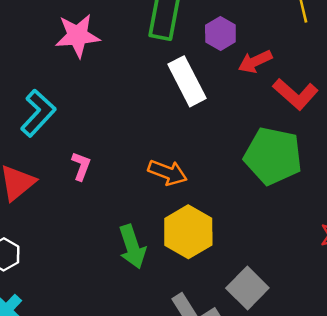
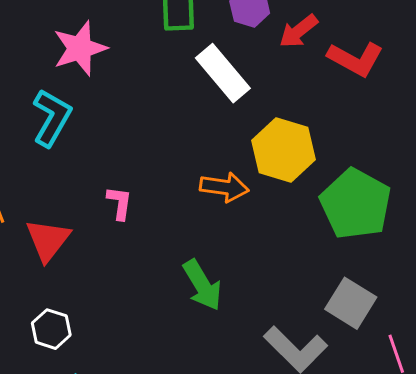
cyan L-shape: (38, 113) -> (52, 118), moved
green pentagon: (273, 156) -> (356, 204), moved, turned 30
yellow hexagon: (188, 232) -> (283, 150), moved

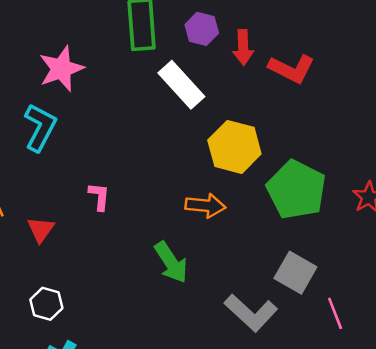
red arrow: (299, 31) -> (243, 47), turned -52
orange arrow: (224, 187) -> (205, 206), moved
red triangle: (48, 240) -> (41, 230), size x0.7

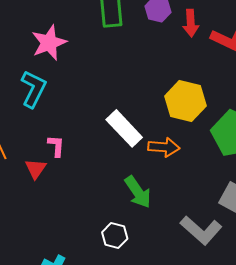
white rectangle: (181, 85) -> (124, 128), moved
pink L-shape: (99, 196) -> (56, 146), moved
white hexagon: (46, 304) -> (115, 235), moved

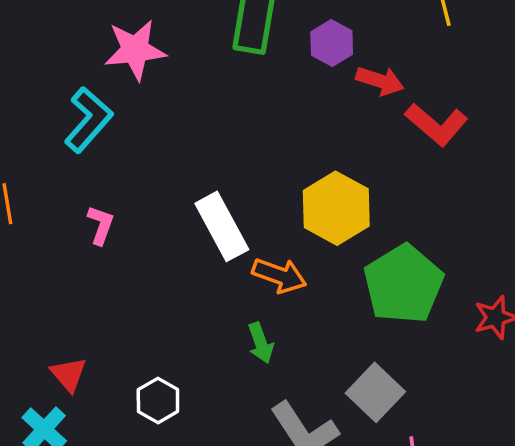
red arrow: (191, 23) -> (380, 81), turned -84
red triangle: (36, 169) -> (69, 374), moved, turned -30
green arrow: (138, 192) -> (261, 343), moved, size x0.7

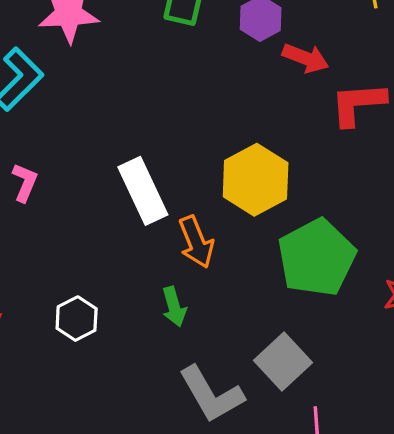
red L-shape: (436, 124) -> (358, 104), turned 132
orange arrow: (279, 275) -> (196, 242), turned 45
white hexagon: (158, 400) -> (77, 319), moved

